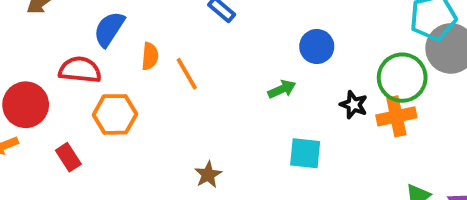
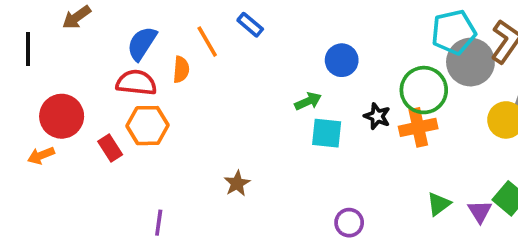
red semicircle: (80, 70) -> (136, 83), moved
orange line: (187, 74) -> (207, 42), moved
cyan square: (305, 153) -> (327, 133), moved
red rectangle: (68, 157) -> (110, 148), moved

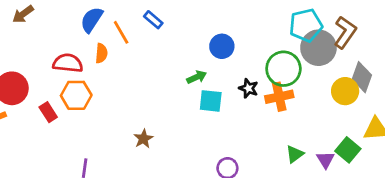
blue semicircle: (142, 43) -> (92, 20), moved

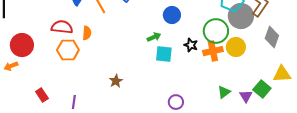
orange semicircle: (101, 53) -> (87, 33), moved
yellow circle: (345, 91) -> (236, 47), moved
red rectangle: (48, 112) -> (42, 95), moved

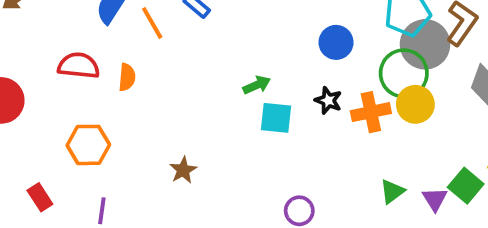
blue circle: (172, 15) -> (336, 42), moved
green circle: (216, 31) -> (404, 73), moved
orange hexagon: (68, 50) -> (88, 145), moved

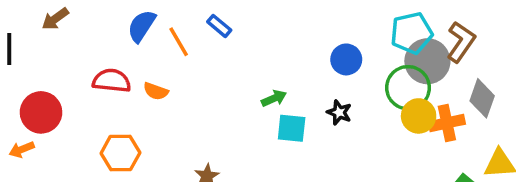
orange semicircle: (127, 77) -> (156, 91), turned 105
orange cross: (371, 112) -> (447, 123), moved

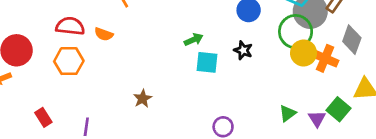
orange cross: (447, 123) -> (325, 58), turned 35
orange hexagon: (120, 153) -> (69, 61), moved

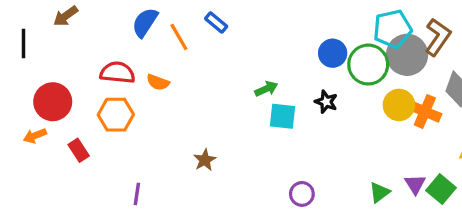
green circle: (296, 32) -> (368, 65), moved
green square: (338, 109) -> (441, 189), moved
green triangle: (287, 113) -> (380, 192), moved
red rectangle: (43, 117) -> (79, 150), moved

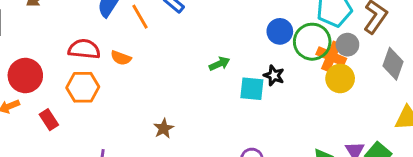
gray circle: (407, 55) -> (347, 45), moved, size x0.6
orange cross: (425, 111) -> (331, 56), moved
cyan square: (282, 116) -> (252, 89), moved

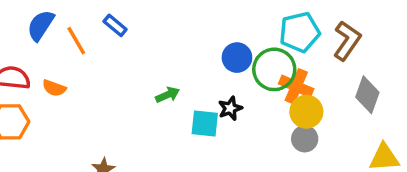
gray circle: (347, 45) -> (305, 139), moved
black star: (274, 76) -> (230, 108), turned 30

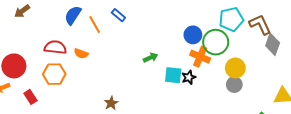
brown L-shape: (347, 41) -> (260, 25), turned -60
orange cross: (296, 86) -> (200, 57), moved
gray diamond: (367, 95) -> (273, 44), moved
black star: (230, 108) -> (189, 77), moved

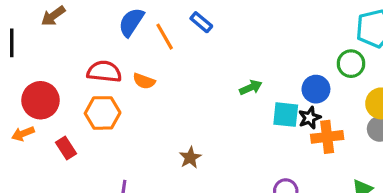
blue circle: (193, 35) -> (316, 89), moved
green circle: (216, 42) -> (351, 64), size x0.7
orange cross: (200, 57) -> (327, 137), moved, turned -30

